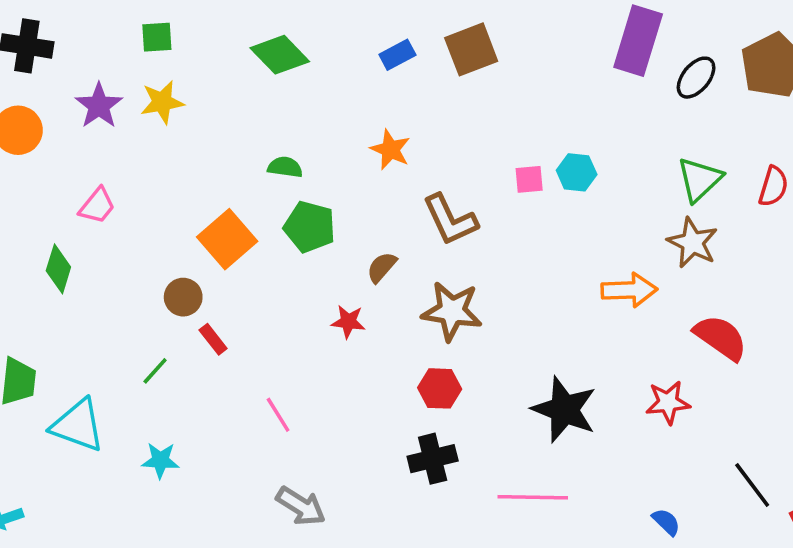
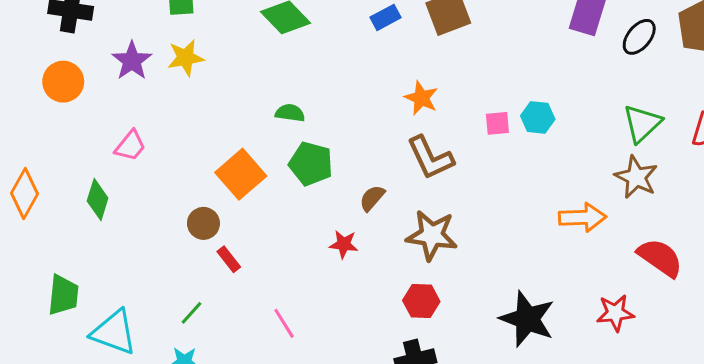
orange star: (390, 150) -> (421, 98), moved
green line: (155, 371) -> (192, 313), moved

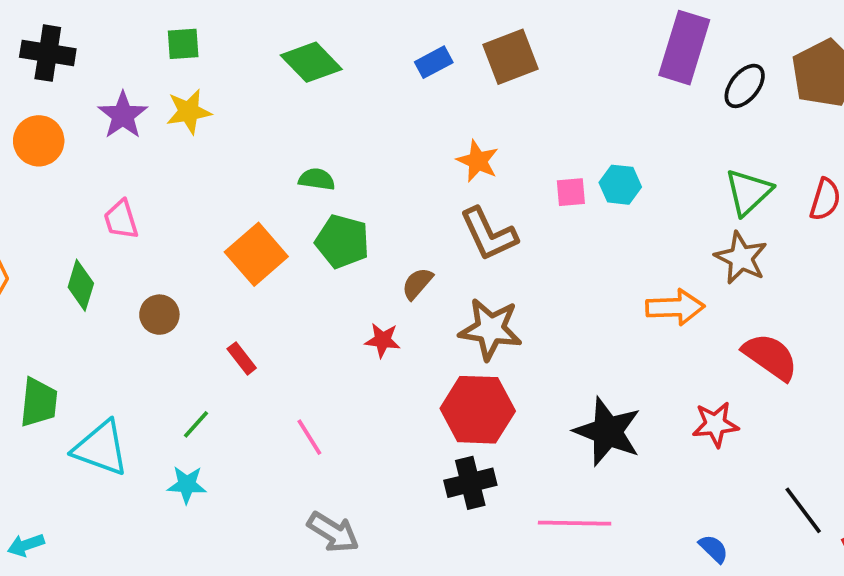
pink trapezoid: (130, 146) -> (121, 219), turned 124
brown circle: (203, 223) -> (159, 315), moved
red hexagon: (421, 301) -> (478, 410), size x1.6

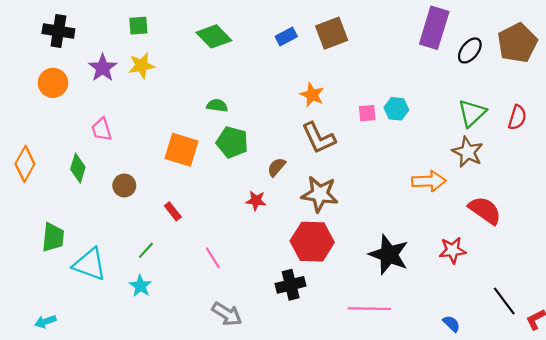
orange square: (256, 254) -> (181, 150), turned -32
black cross: (470, 483) -> (291, 285), moved
cyan star: (187, 485) -> (140, 286), turned 30

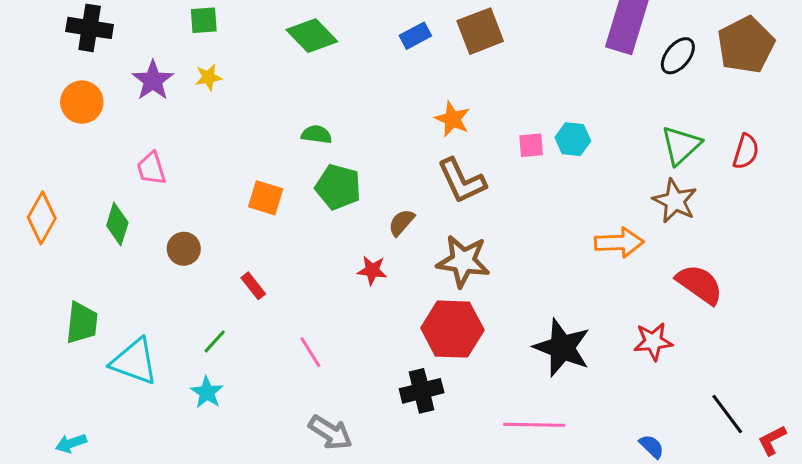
yellow star: (142, 66) -> (208, 77), size x0.7
orange square: (181, 150) -> (266, 198), size x0.7

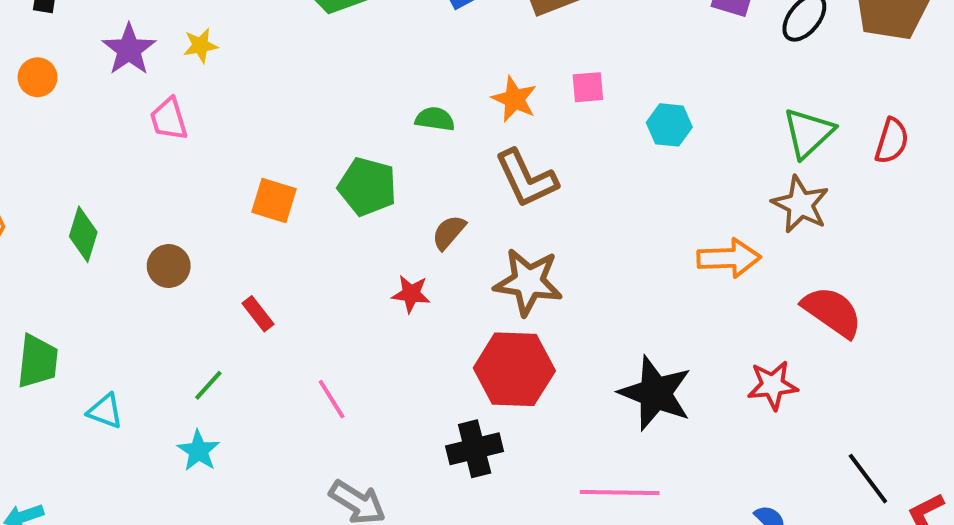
orange circle: (82, 102) -> (38, 77), size x0.7
green semicircle: (317, 134) -> (435, 119), moved
pink square: (531, 145) -> (588, 87), moved
pink trapezoid: (151, 168) -> (169, 119), moved
cyan triangle: (134, 361) -> (105, 411), size x0.6

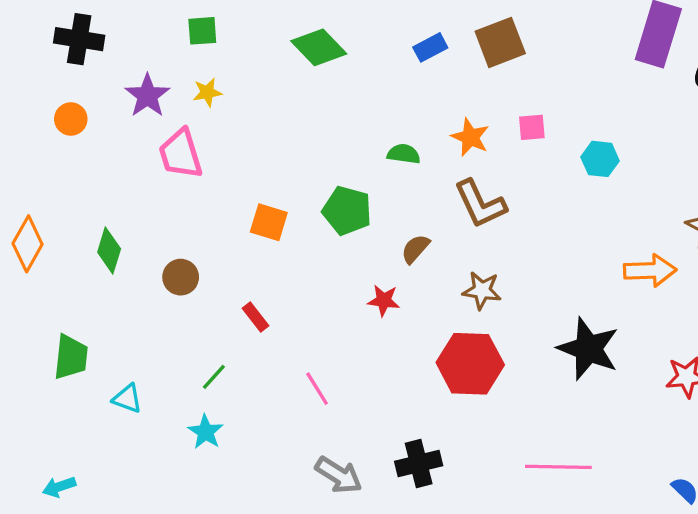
pink trapezoid: (169, 119) -> (181, 154), size x1.4
brown star: (528, 282) -> (482, 290), size x0.7
black star: (655, 393) -> (588, 349), moved
black cross: (475, 449) -> (419, 464), moved

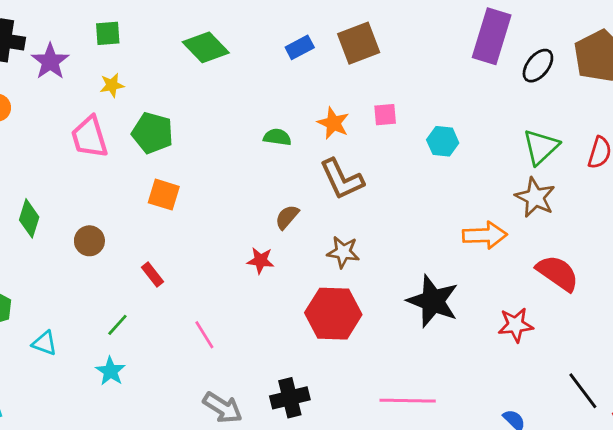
purple star: (147, 96) -> (50, 61), moved
green pentagon: (347, 211) -> (153, 133), moved

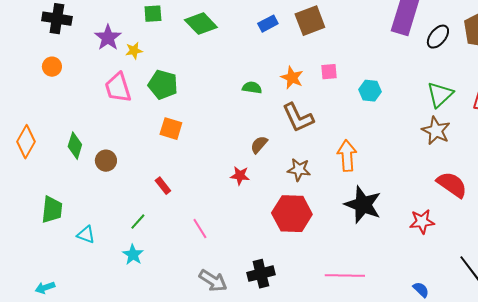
green square: (108, 33) -> (153, 14), moved
purple star: (50, 61) -> (108, 38), moved
orange arrow: (485, 235) -> (347, 156), moved, turned -92
brown circle: (89, 241) -> (106, 161), moved

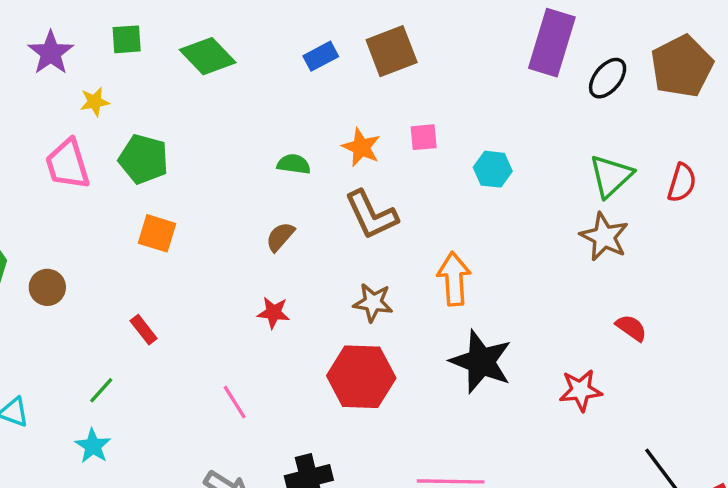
purple star: (108, 38) -> (51, 53), moved
brown semicircle: (259, 145) -> (280, 237), moved
red semicircle: (452, 185) -> (631, 328), size x0.6
pink line: (200, 229) -> (235, 402), moved

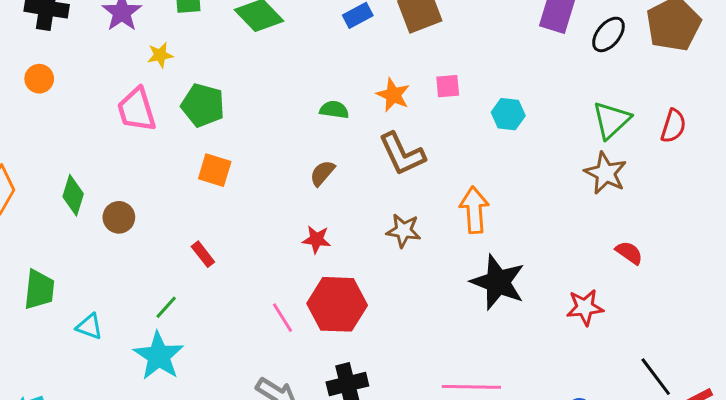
red hexagon: (361, 377) -> (337, 304), moved
cyan star: (93, 446) -> (159, 356), size x1.6

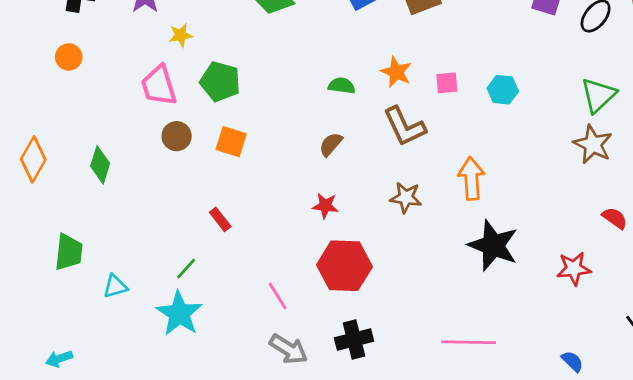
pink square: (448, 86) -> (447, 83), moved
brown circle: (119, 217) -> (177, 136), moved
pink line: (283, 318) -> (278, 296), moved
cyan triangle: (89, 326) -> (115, 286), turned -36

